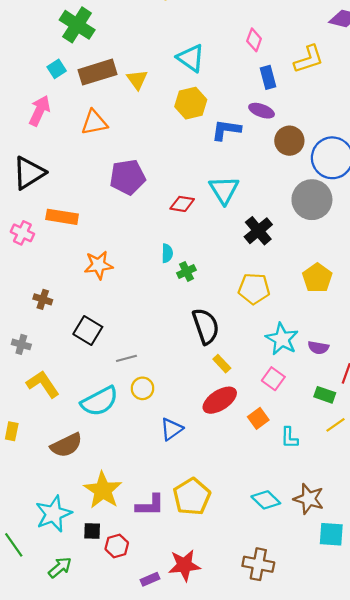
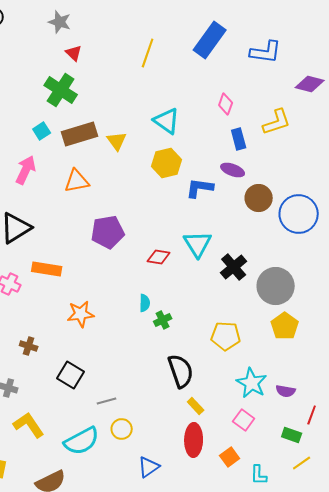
gray circle: (312, 200) -> (276, 286), moved
black cross: (258, 231) -> (234, 267), moved
red ellipse: (220, 400) -> (194, 440), turned -56

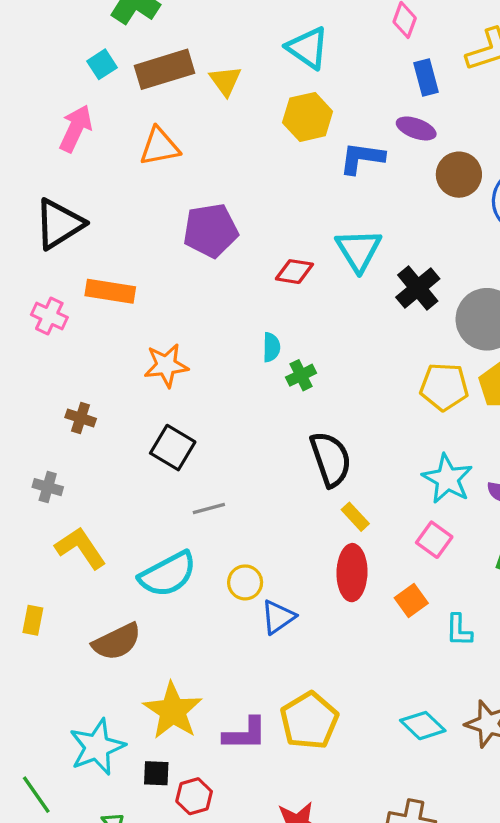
yellow pentagon: (226, 336) -> (444, 387), moved
black square: (71, 375) -> (173, 448), moved
yellow circle: (122, 429) -> (245, 582), moved

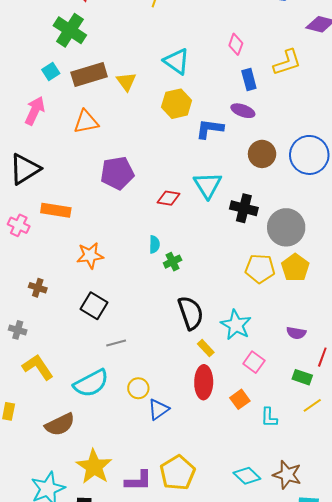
brown circle: (459, 175) -> (262, 154), moved
black cross: (418, 288) -> (244, 208), turned -36
cyan star: (447, 479) -> (236, 325), moved

